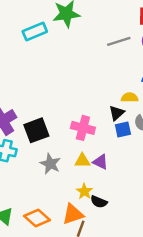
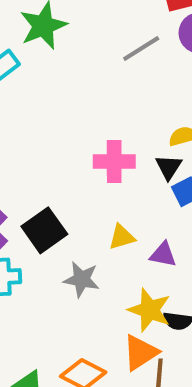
pink cross: (83, 128) -> (114, 161), moved
yellow triangle: (82, 161) -> (122, 237), moved
yellow star: (84, 191) -> (149, 310), size x1.5

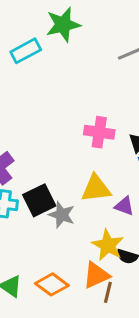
black square: (44, 230) -> (39, 200), moved
yellow triangle: (122, 237) -> (96, 188), size x1.5

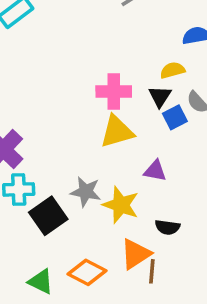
yellow triangle: (96, 188) -> (117, 132), moved
black square: (39, 200) -> (48, 216), moved
yellow star: (108, 245) -> (121, 205), moved

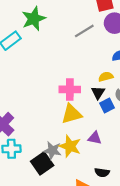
yellow star: (121, 205) -> (70, 146), moved
black square: (48, 216) -> (42, 163), moved

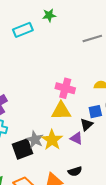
green star: (34, 19) -> (49, 15), size x0.6
black triangle: (98, 93) -> (86, 124), moved
black semicircle: (102, 172) -> (75, 171), turned -40

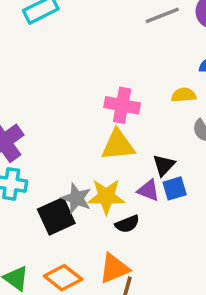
blue square: (95, 112) -> (175, 188), moved
yellow star: (52, 140) -> (106, 197), turned -30
black semicircle: (75, 171) -> (127, 224), moved

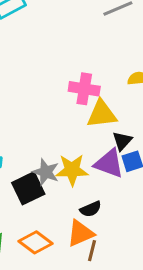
yellow triangle: (118, 145) -> (102, 114), moved
purple triangle: (148, 190) -> (109, 164), size x1.5
black semicircle: (127, 224) -> (91, 209), moved

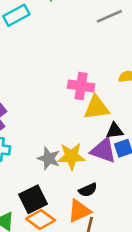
black triangle: (122, 141) -> (115, 131), turned 42
black square: (28, 188) -> (33, 199), moved

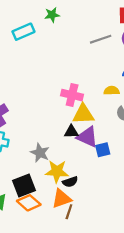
black triangle: (115, 131) -> (71, 132), moved
purple triangle: (103, 150) -> (87, 137), moved
yellow star: (71, 156) -> (57, 171), moved

